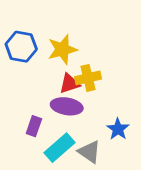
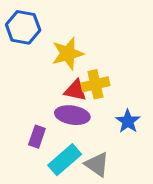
blue hexagon: (21, 47) -> (23, 27), moved
red triangle: (70, 84) -> (75, 90), turned 30
blue star: (118, 129) -> (128, 121), moved

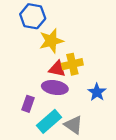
blue hexagon: (23, 27) -> (33, 16), moved

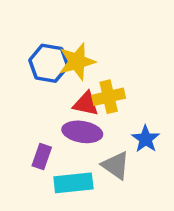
blue hexagon: (33, 16) -> (49, 63), moved
cyan rectangle: (49, 121) -> (73, 183), turned 35
gray triangle: (74, 125) -> (116, 165), moved

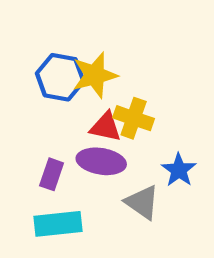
yellow cross: (109, 97) -> (134, 118), turned 32
purple rectangle: (42, 157) -> (52, 174), moved
cyan rectangle: (73, 183) -> (58, 224), moved

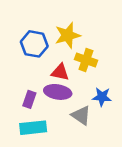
yellow star: (95, 75) -> (68, 35), moved
yellow cross: (134, 118) -> (86, 60), moved
blue star: (179, 170) -> (102, 97), turned -30

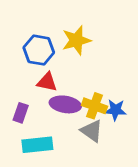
yellow cross: (86, 60) -> (94, 106), moved
red triangle: (60, 72) -> (47, 82), moved
purple rectangle: (29, 99) -> (21, 113), moved

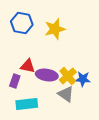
blue hexagon: (39, 50) -> (22, 23), moved
red triangle: (47, 82) -> (28, 66), moved
yellow cross: (94, 106) -> (68, 76), turned 30

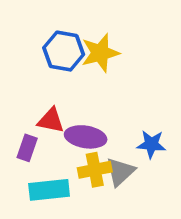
blue hexagon: (22, 23) -> (64, 51), moved
yellow cross: (68, 76) -> (95, 170), moved, turned 30
gray triangle: (66, 94) -> (120, 172), turned 42

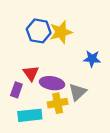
red triangle: (51, 120) -> (31, 73), turned 42
blue star: (151, 144) -> (92, 59), moved
gray triangle: (120, 172) -> (78, 92), moved

